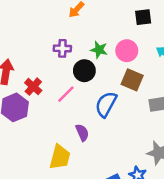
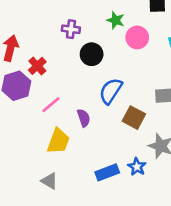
green star: (99, 50) -> (116, 20), moved
brown square: (132, 80) -> (134, 118), moved
pink line: (66, 94) -> (51, 105), moved

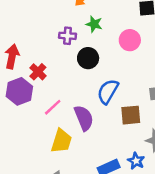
green star: (116, 20) -> (94, 24), moved
purple semicircle: (84, 118) -> (84, 118), size x1.5
brown square: (134, 118) -> (131, 115), turned -30

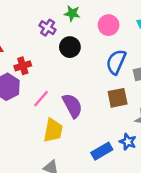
purple cross: (67, 36) -> (48, 28), turned 35
red cross: (38, 72) -> (23, 66), turned 35
blue semicircle: (108, 91) -> (116, 62), moved

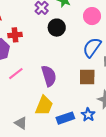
pink line: (41, 99) -> (16, 74), moved
yellow trapezoid: (53, 130) -> (44, 106), moved

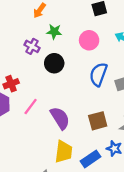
pink line: (16, 74) -> (31, 107), moved
brown square: (87, 77) -> (98, 121), moved

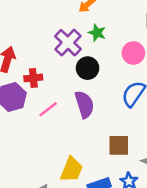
purple cross: (32, 46) -> (68, 43), size x1.5
purple semicircle: (60, 118) -> (84, 104), moved

